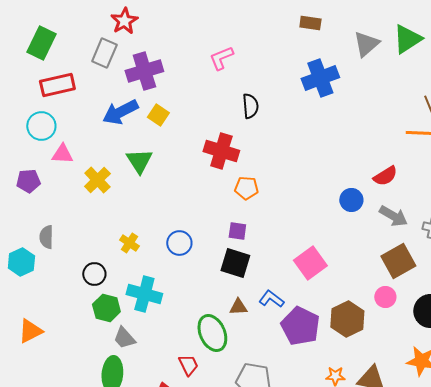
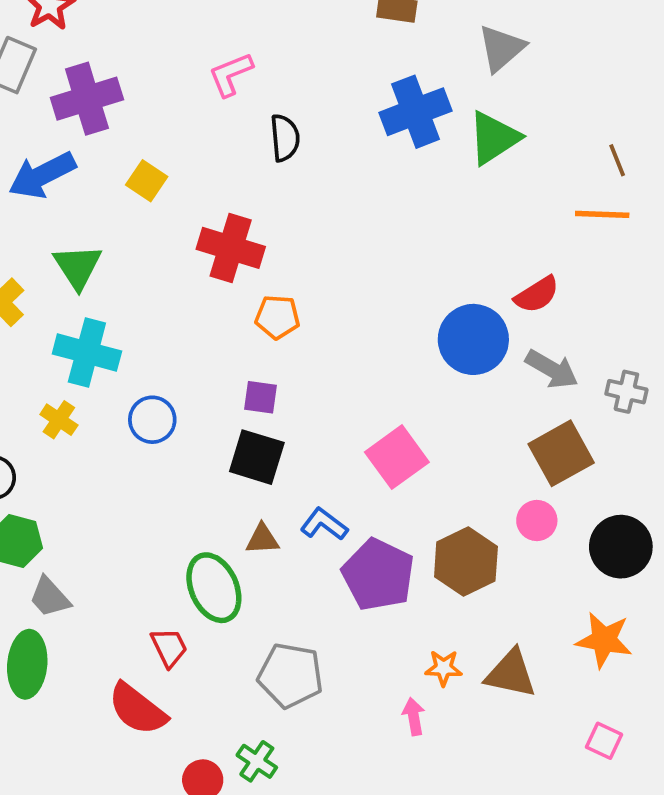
green triangle: (407, 39) -> (494, 138), moved
black semicircle: (250, 106) -> (285, 138), moved
yellow square: (158, 115) -> (147, 181), moved
blue circle: (351, 200) -> (473, 339), size x1.6
cyan cross: (144, 294) -> (87, 352), moved

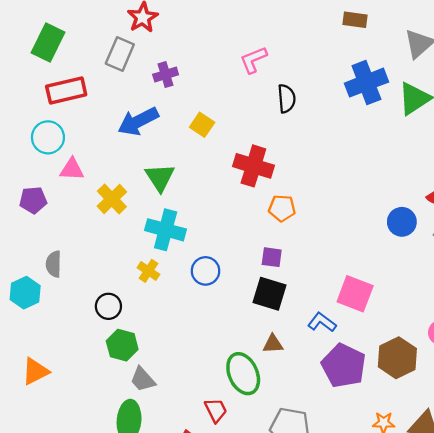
purple cross: (87, 99) -> (166, 75), size x0.6
blue circle: (473, 339) -> (402, 222), size x0.7
pink square: (397, 457) -> (355, 294), turned -33
blue L-shape: (324, 524) -> (322, 322), moved

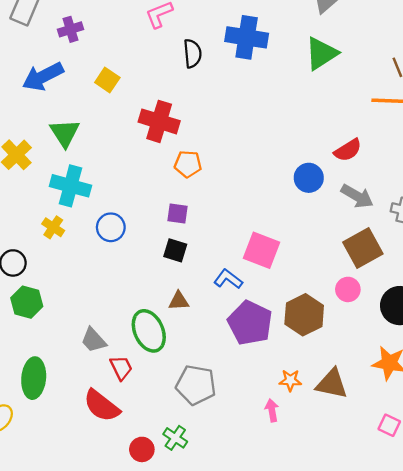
blue cross: (366, 83) -> (247, 37), moved, turned 30
black square: (269, 294) -> (175, 250), size x0.7
gray trapezoid: (143, 379) -> (94, 340), moved

